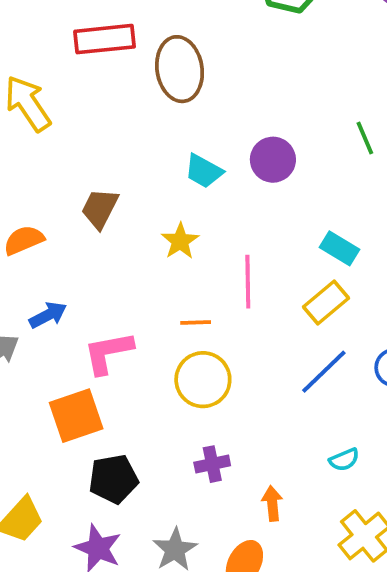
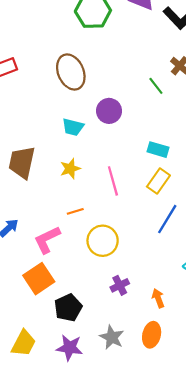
brown ellipse: (180, 69) -> (71, 72), moved
brown trapezoid: (100, 208) -> (22, 162), size x1.4
yellow star: (180, 241) -> (70, 169), turned 30
orange line: (196, 323) -> (75, 211), moved

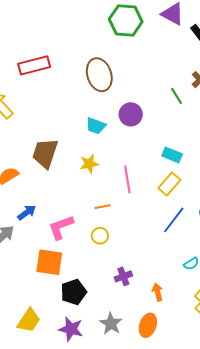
orange line: (75, 211) -> (103, 207), moved
yellow circle: (103, 241) -> (100, 236), moved, size x0.6
orange square: (39, 279) -> (49, 262), turned 36

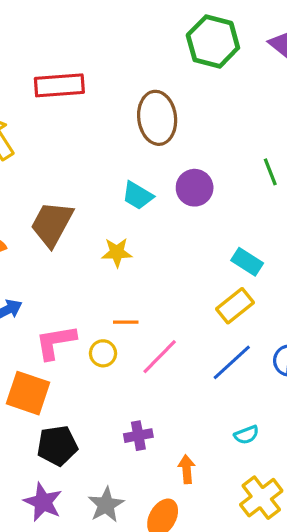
pink line: (127, 179) -> (160, 357), moved, turned 44
yellow circle: (100, 236) -> (103, 353), moved

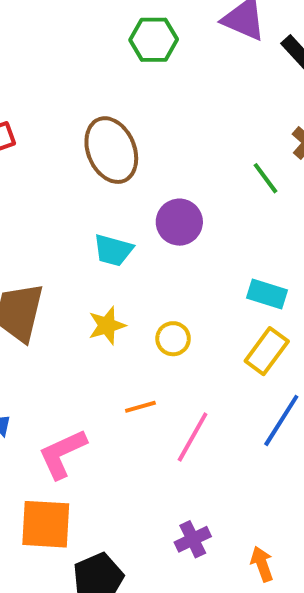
green hexagon: (213, 41) -> (154, 40), size x0.7
yellow circle: (103, 353) -> (173, 339), moved

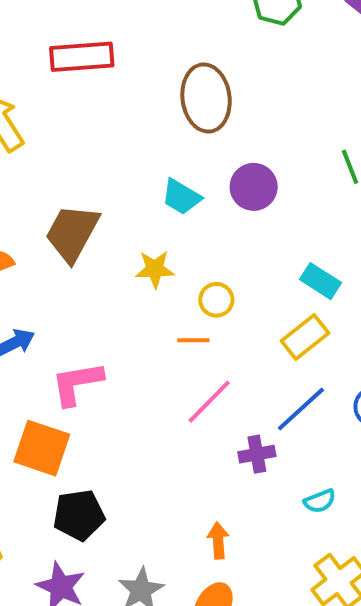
orange line: (140, 407) -> (193, 340), moved
purple cross: (193, 539) -> (257, 454), moved
orange arrow: (262, 564) -> (218, 541), moved

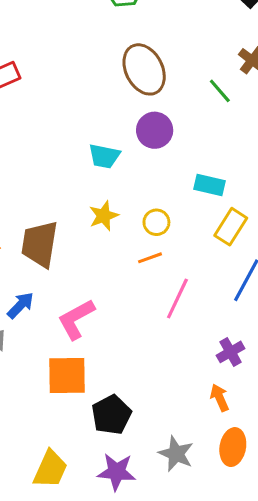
brown ellipse: (206, 98) -> (144, 69), moved
brown trapezoid: (72, 233) -> (40, 244), moved
cyan rectangle: (321, 281) -> (209, 185), moved
purple cross: (257, 454) -> (230, 352), moved

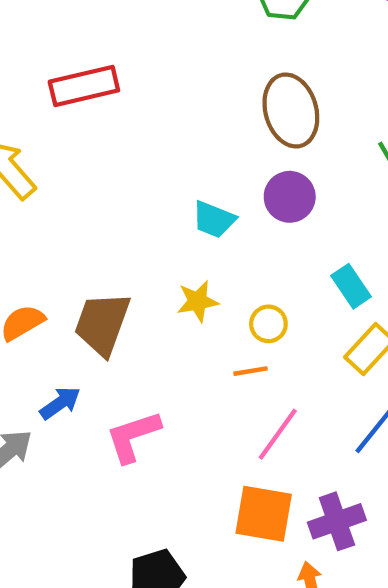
cyan rectangle: (209, 185) -> (351, 286), turned 32
purple cross: (230, 352) -> (337, 521), size x1.4
orange square: (67, 375) -> (264, 514), moved

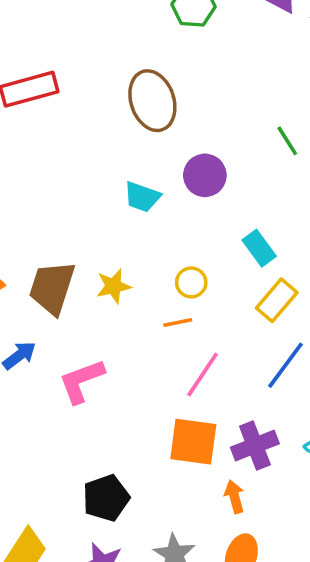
brown ellipse: (291, 110) -> (152, 101), moved
yellow star: (198, 301) -> (114, 286), moved

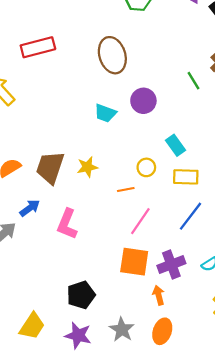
yellow circle: (191, 282) -> (146, 167), moved
yellow rectangle: (277, 300) -> (186, 177), turned 50
pink L-shape: (81, 381) -> (67, 224), turned -48

